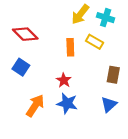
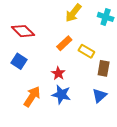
cyan cross: (106, 18) -> (106, 17), moved
yellow rectangle: (95, 42) -> (86, 51), moved
orange rectangle: (70, 47) -> (64, 43), turned 49

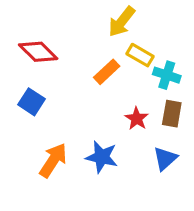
cyan cross: (106, 17) -> (167, 75), moved
yellow rectangle: (86, 51) -> (140, 55), moved
red star: (58, 73) -> (137, 119), moved

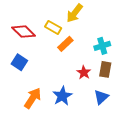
yellow rectangle: (140, 55) -> (53, 27), moved
cyan cross: (167, 75) -> (102, 46), turned -35
blue star: (102, 157) -> (62, 96), turned 30

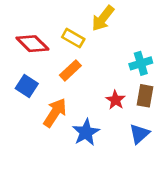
orange rectangle: (65, 44) -> (70, 70), moved
orange arrow: (33, 98) -> (55, 113), moved

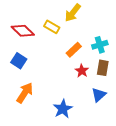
orange rectangle: (70, 70) -> (74, 50), moved
orange arrow: (55, 113) -> (25, 93), moved
blue star: (86, 132) -> (63, 109), moved

